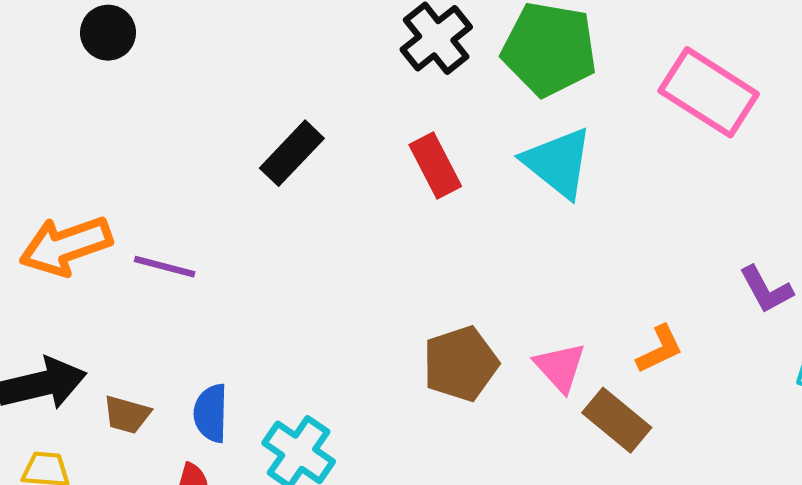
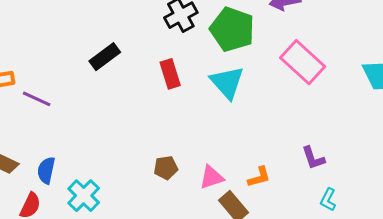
brown pentagon: (461, 364) -> (166, 168), size x0.7
pink triangle: (560, 367) -> (212, 177), turned 44

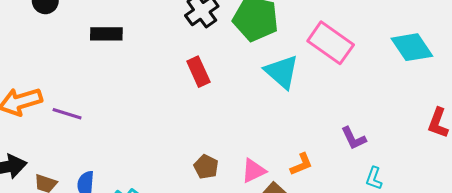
black rectangle: (105, 57) -> (106, 34), moved, turned 44
cyan triangle: (227, 82) -> (282, 72), moved
brown pentagon: (166, 168) -> (206, 167), turned -30

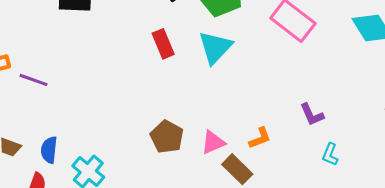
cyan triangle: (282, 72) -> (215, 47), moved, turned 30
brown pentagon: (206, 167) -> (167, 137), size x1.4

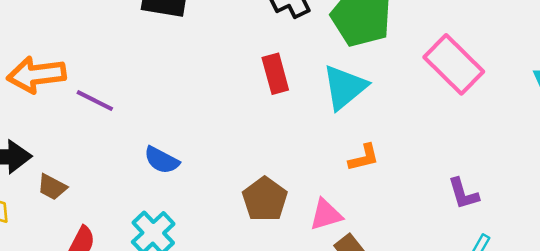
orange L-shape: (260, 138) -> (364, 158), moved
blue semicircle: (49, 150) -> (162, 160), moved, turned -76

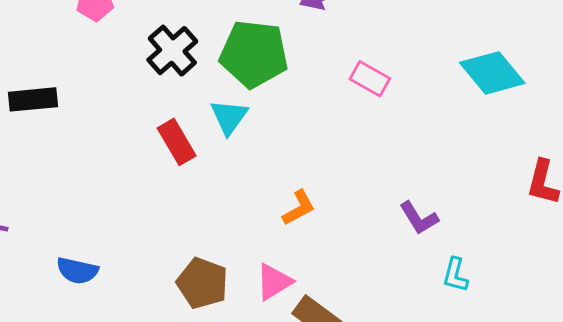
pink rectangle: (454, 64) -> (370, 79), size x0.6
cyan triangle: (345, 87) -> (229, 117), moved, size x0.7

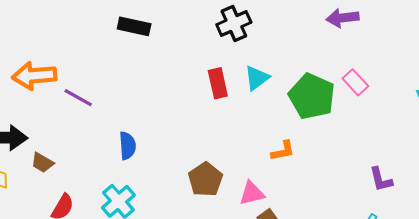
green pentagon: (254, 54) -> (312, 96), moved
purple L-shape: (419, 218) -> (381, 179), moved
blue semicircle: (77, 271) -> (127, 146), turned -124

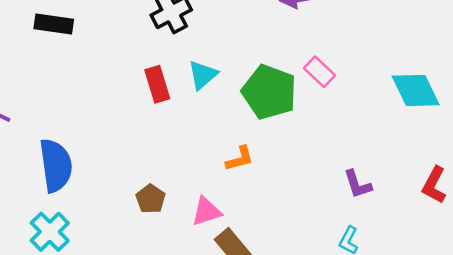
blue semicircle: (127, 146) -> (56, 165), size x1.6
brown pentagon: (205, 179) -> (151, 199), size x0.7

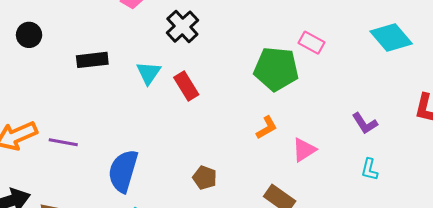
cyan triangle: (203, 75) -> (148, 73), moved
blue semicircle: (56, 165) -> (123, 171), turned -141
pink triangle: (206, 211) -> (304, 150), moved

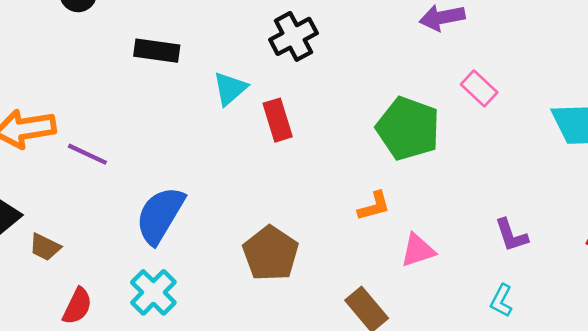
pink rectangle: (312, 43) -> (479, 88), moved
brown pentagon: (205, 178) -> (271, 253), size x1.6

